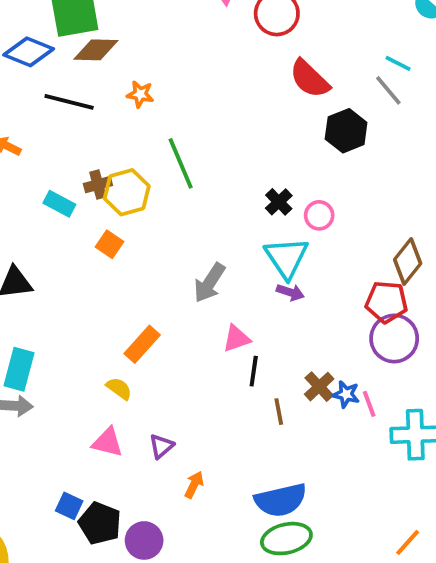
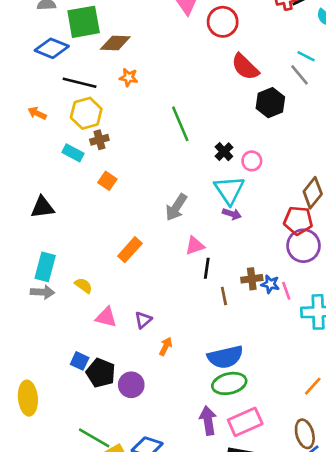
brown diamond: (96, 50) -> (115, 43), moved
green line: (181, 163) -> (180, 124), moved
yellow hexagon: (127, 192) -> (86, 113), moved
brown cross: (319, 387) -> (252, 279), turned 36
yellow semicircle: (119, 389) -> (84, 285), moved

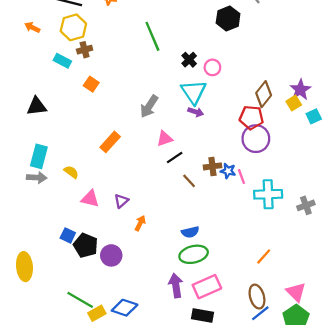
black line: (207, 268) -> (175, 158), turned 48
brown line: (224, 296) -> (189, 181), turned -32
blue semicircle: (225, 357) -> (190, 232), size x0.6

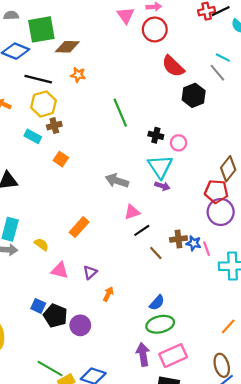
black cross: (189, 60) -> (156, 135), turned -32
gray arrow: (149, 106) -> (117, 181), turned 75
orange rectangle: (110, 142) -> (79, 227), moved
blue semicircle: (190, 232) -> (157, 303), turned -35

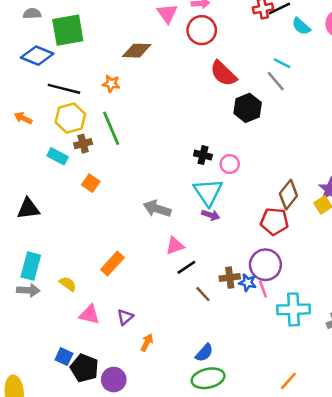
brown diamond: (67, 47) -> (137, 51), moved
green line: (120, 113) -> (111, 128), moved
purple circle: (221, 212) -> (265, 265), moved

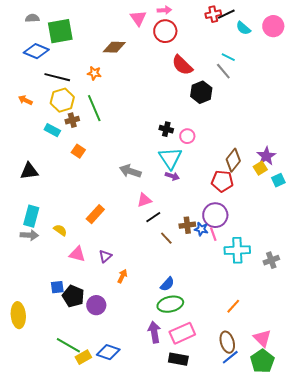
blue square: (64, 357) -> (57, 287), turned -32

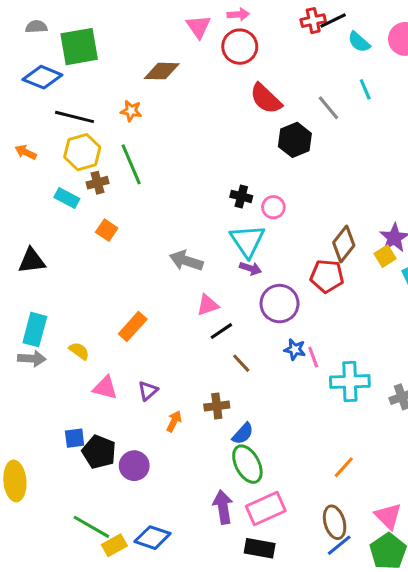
cyan line: (228, 57) -> (365, 89), moved, turned 40
purple circle: (215, 215) -> (280, 304), moved
brown cross: (187, 225) -> (217, 406), moved
green ellipse: (170, 304) -> (247, 464), turned 75

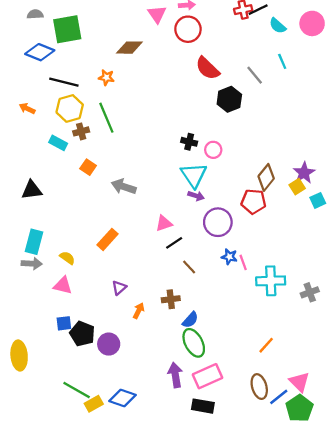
gray arrow: (186, 261) -> (124, 187), moved
pink triangle: (105, 388) -> (63, 285), moved
blue line: (339, 545) -> (279, 397), moved

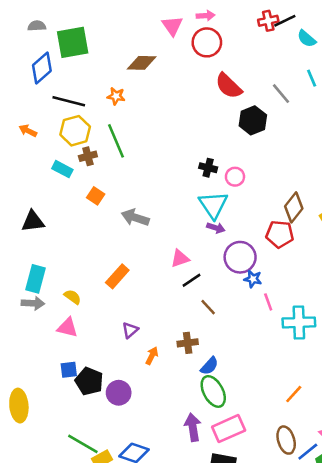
blue diamond: (40, 52) -> (42, 68), turned -64
blue star: (229, 257) -> (253, 279), moved

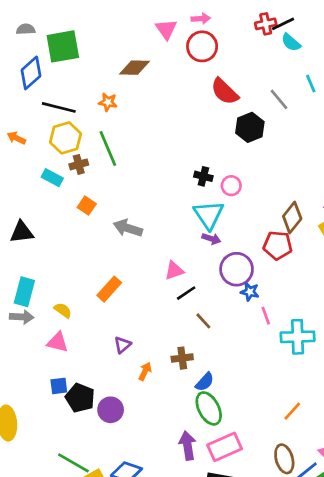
cyan semicircle: (307, 39) -> (291, 42), moved

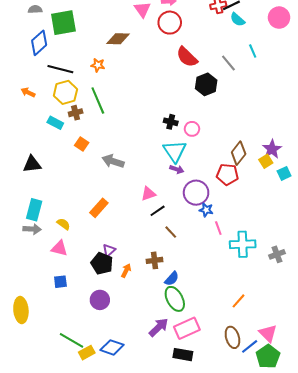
black pentagon: (80, 398) -> (102, 263), moved
purple arrow: (187, 446) -> (159, 327), turned 55

